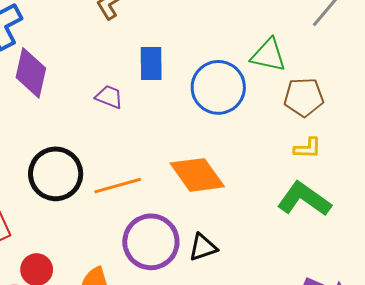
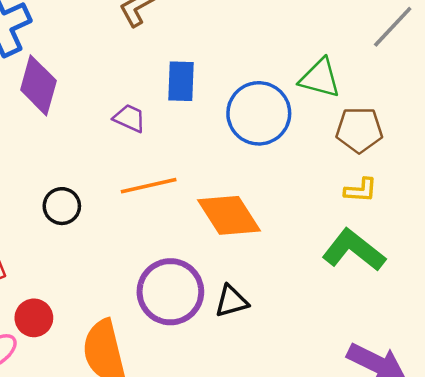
black circle: (56, 174) -> (62, 206), size x0.6
orange line: (118, 186) -> (149, 186), moved

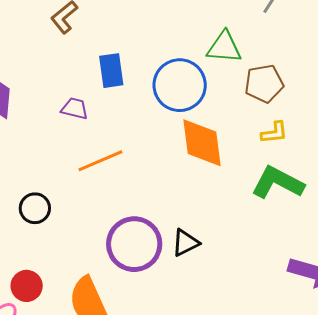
black circle: (62, 206) -> (35, 208), moved
orange diamond: (229, 215) -> (202, 143), moved, turned 36

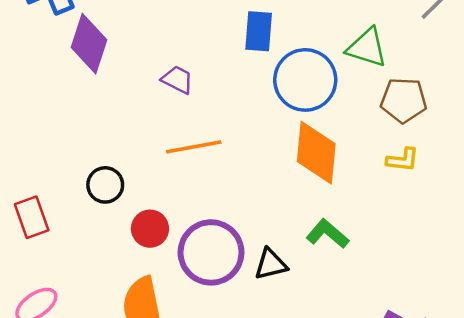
blue rectangle: (111, 71) -> (259, 31), moved
green L-shape: (278, 183) -> (327, 234), moved, size x0.7
red circle: (27, 286) -> (150, 229), moved

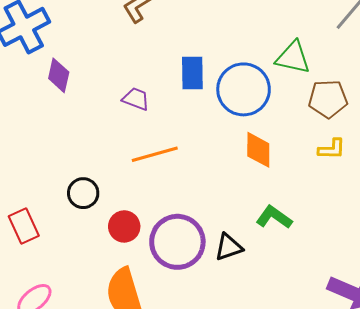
blue rectangle: (259, 31) -> (192, 73), moved
purple diamond: (89, 44) -> (59, 75), size x0.7
orange diamond: (316, 153) -> (258, 150), size x0.7

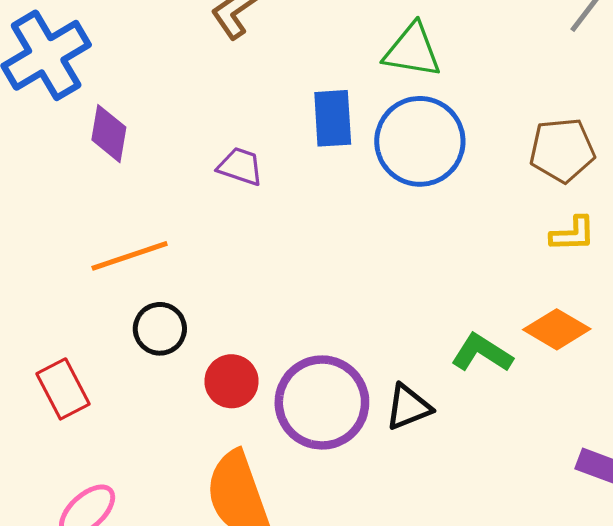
green triangle: (293, 57) -> (412, 51), moved
orange diamond: (258, 150) -> (557, 329), moved, turned -57
orange line: (155, 154) -> (130, 256), moved

